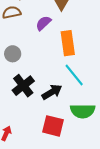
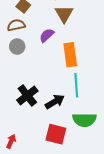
gray circle: (13, 54) -> (17, 47), moved
cyan line: (74, 75) -> (76, 85), turned 35

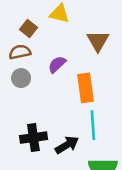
brown triangle: (64, 14) -> (98, 41), moved
black cross: (27, 95) -> (33, 138), turned 30

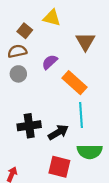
orange rectangle: (85, 88) -> (75, 83), turned -40

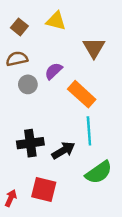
brown square: (25, 31) -> (19, 27), moved
gray circle: (18, 74) -> (28, 84), moved
green semicircle: (90, 152) -> (99, 172), turned -35
red square: (59, 167) -> (44, 190), moved

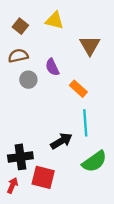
purple semicircle: (54, 71) -> (52, 67), turned -72
orange rectangle: (82, 94) -> (78, 89), size x0.7
black cross: (30, 143) -> (20, 157), moved

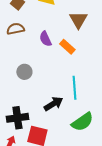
gray circle: (28, 80) -> (24, 72), moved
orange rectangle: (78, 89) -> (67, 47), moved

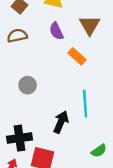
purple semicircle: (45, 39) -> (56, 31), moved
black arrow: (53, 104) -> (61, 122), turned -36
green semicircle: (82, 122) -> (99, 151), moved, size x0.6

